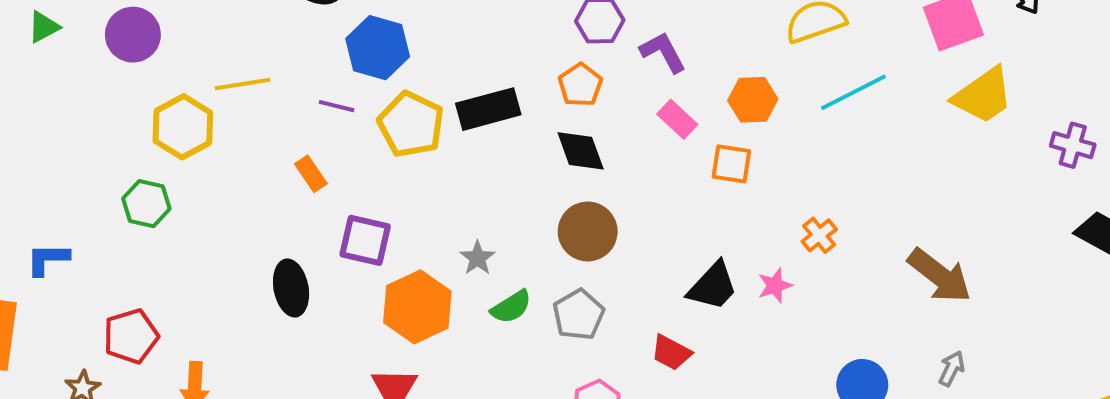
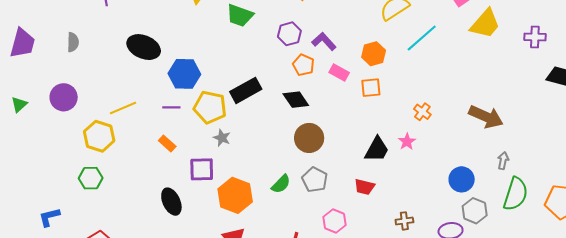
orange pentagon: (580, 85) -> (303, 65), moved
gray star: (477, 258) -> (222, 138), moved

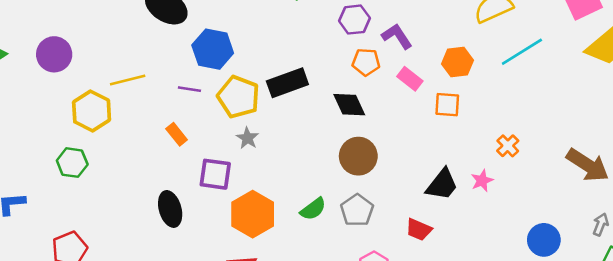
orange pentagon: (303, 65) -> (366, 62), turned -30

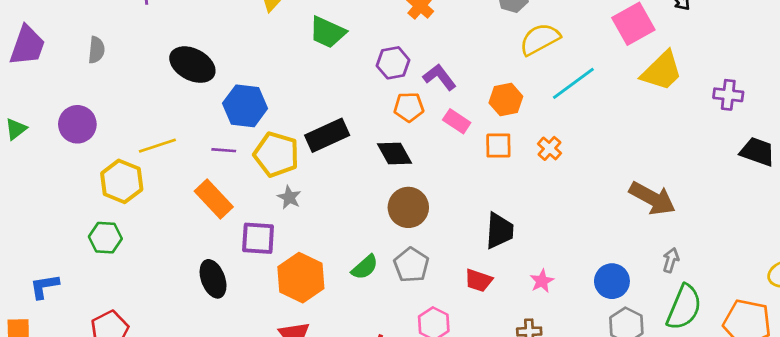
orange rectangle: (177, 134) -> (214, 199), size x1.6
orange cross: (508, 146) -> (550, 148), moved
pink star: (482, 181) -> (542, 281), moved
black trapezoid: (442, 184) -> (499, 231), turned -30

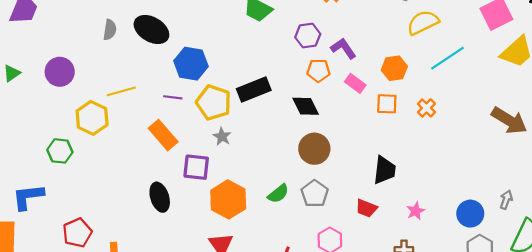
gray semicircle: (96, 50) -> (110, 30), moved
brown arrow: (652, 198) -> (509, 120), moved
green hexagon: (105, 238) -> (60, 151), moved
gray arrow: (671, 260) -> (506, 200), moved
blue L-shape: (44, 286) -> (28, 197), size x1.4

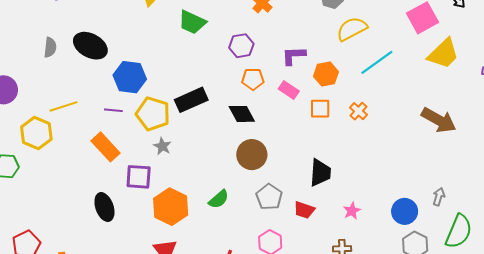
purple L-shape: (343, 48) -> (294, 56), moved, turned -55
gray pentagon: (315, 194) -> (269, 197), moved

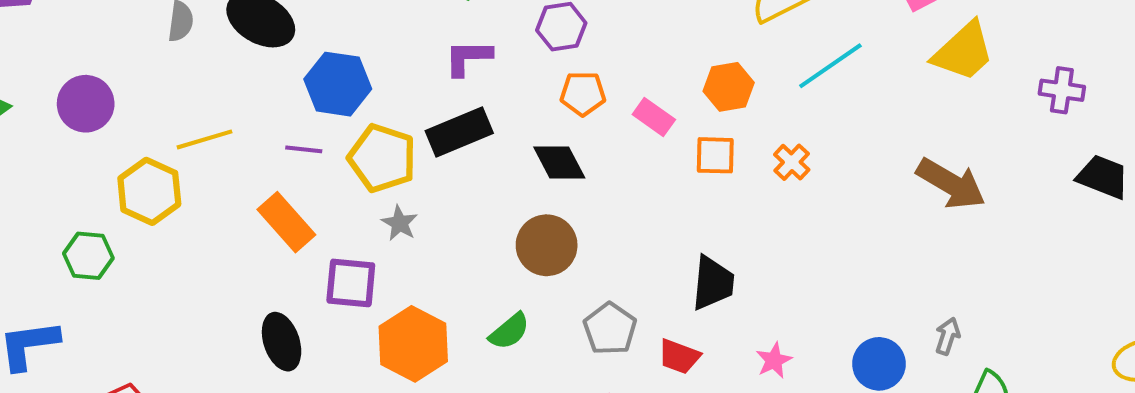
purple L-shape: (294, 56) -> (468, 58), moved
brown circle: (252, 155) -> (547, 245), moved

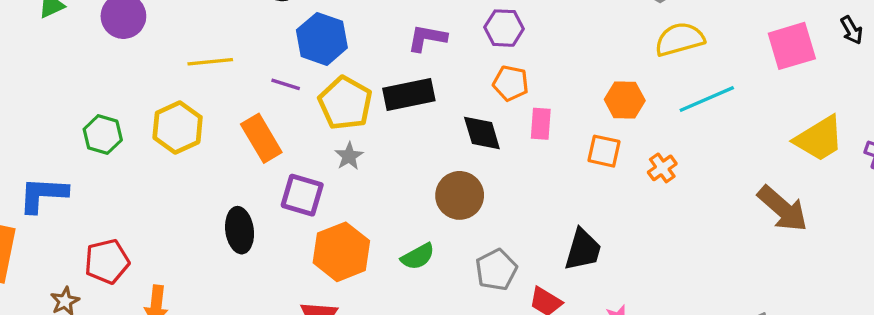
yellow trapezoid: (963, 52) -> (819, 139), moved
pink rectangle: (654, 117) -> (541, 124), moved, turned 48
yellow hexagon: (149, 191) -> (178, 128), moved

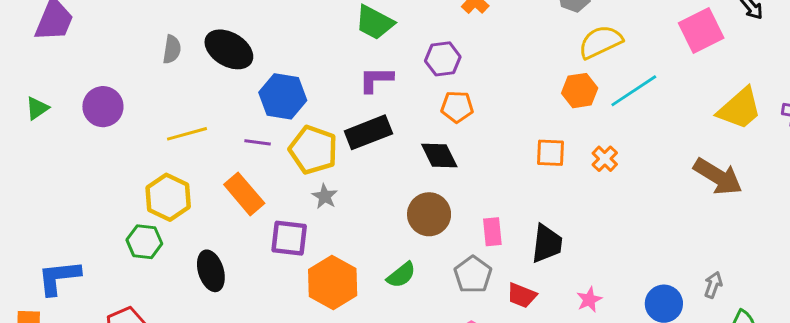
orange hexagon: (625, 100) -> (580, 91), moved
pink rectangle: (541, 124) -> (492, 232), moved
green hexagon: (103, 135) -> (144, 242), moved
black ellipse: (240, 230) -> (211, 271), moved

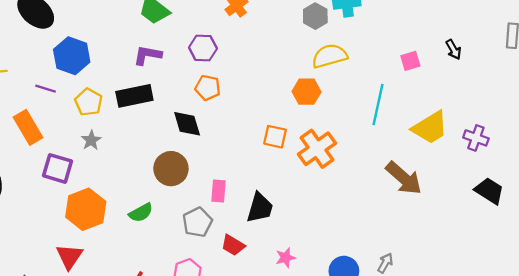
pink square: (701, 31) -> (410, 61), size x0.6
cyan line: (634, 91) -> (378, 105), moved, turned -54
yellow pentagon: (313, 150) -> (89, 102), size x0.7
orange cross: (605, 159) -> (317, 149), size x1.8

